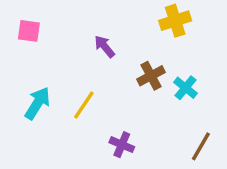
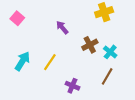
pink square: (29, 31) -> (17, 18), turned 32
brown line: (201, 146) -> (107, 76), moved

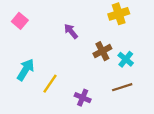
yellow line: (50, 62) -> (50, 84), moved
brown line: (107, 76) -> (122, 87), turned 42

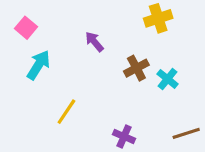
cyan arrow: (26, 70) -> (38, 65), moved
brown line: (122, 87) -> (186, 133), moved
purple cross: (83, 98) -> (124, 137), moved

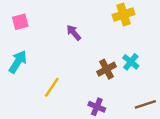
pink square: (26, 28) -> (20, 22), turned 35
cyan arrow: (38, 65) -> (18, 62), moved
brown cross: (136, 68) -> (106, 69), moved

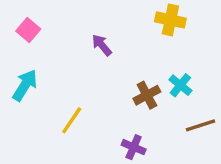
yellow cross: (124, 14) -> (170, 20), turned 30
pink square: (20, 22) -> (28, 30), turned -35
brown line: (145, 104) -> (201, 125), moved

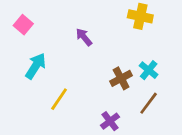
cyan arrow: (25, 85) -> (36, 66), moved
brown line: (201, 125) -> (149, 103), moved, turned -35
purple cross: (134, 147) -> (110, 121), turned 30

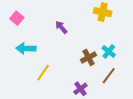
cyan arrow: (36, 66) -> (26, 48), turned -120

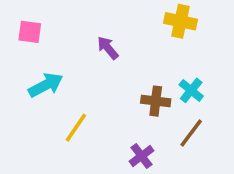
pink square: (17, 18) -> (30, 32), turned -32
cyan arrow: (26, 48) -> (46, 85), turned 150
brown cross: (88, 57) -> (156, 101), turned 35

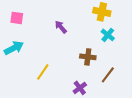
cyan arrow: (46, 85) -> (14, 48), moved
cyan cross: (191, 90) -> (108, 35), moved

